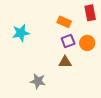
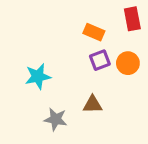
cyan star: (21, 33) -> (38, 76), moved
brown triangle: (65, 62) -> (92, 104), moved

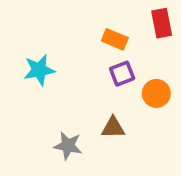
orange circle: (128, 63) -> (156, 93), moved
cyan star: (38, 76) -> (39, 70), moved

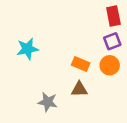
orange rectangle: (115, 39) -> (81, 64), moved
purple square: (122, 74) -> (112, 41), moved

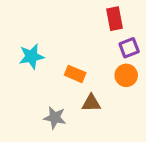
red rectangle: (113, 16) -> (115, 19), moved
orange rectangle: (81, 64) -> (75, 74), moved

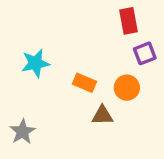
orange circle: (126, 75) -> (127, 88), moved
gray star: (55, 118) -> (22, 132), moved, turned 30

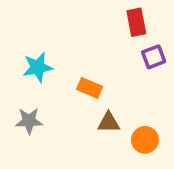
orange circle: (127, 88) -> (145, 140), moved
gray star: (22, 132) -> (29, 121), moved, turned 30

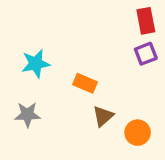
red rectangle: (136, 22) -> (146, 21), moved
brown triangle: (109, 123) -> (103, 116), turned -40

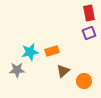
cyan star: (36, 64) -> (30, 52), moved
orange rectangle: (85, 83) -> (52, 51), turned -40

